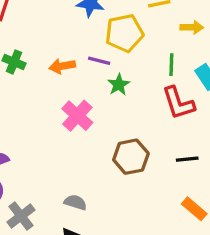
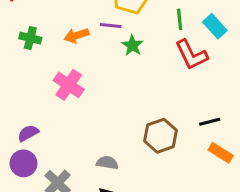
pink cross: (77, 116) -> (69, 85), moved
brown hexagon: (131, 157) -> (161, 136), moved
black line: (187, 159) -> (210, 122), moved

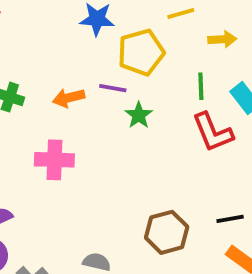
pink cross: (69, 85) -> (54, 160), turned -36

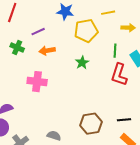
purple line: (113, 88) -> (38, 32), moved, turned -40
red L-shape: (213, 132) -> (119, 75), turned 35

